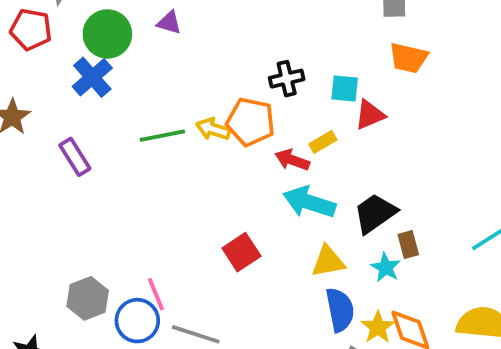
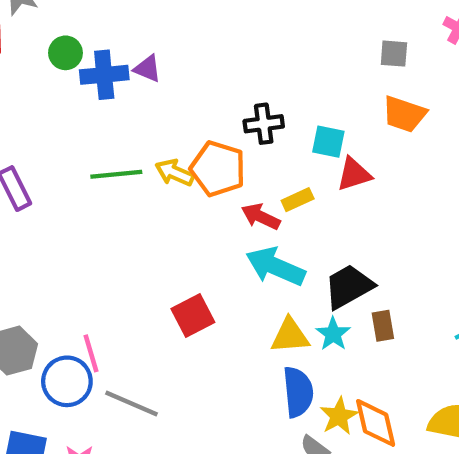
purple triangle: (169, 23) -> (147, 69), moved
green circle: (107, 34) -> (65, 53), size x0.6
blue cross: (92, 77) -> (104, 75), moved, turned 30
cyan star: (386, 268) -> (333, 334), moved

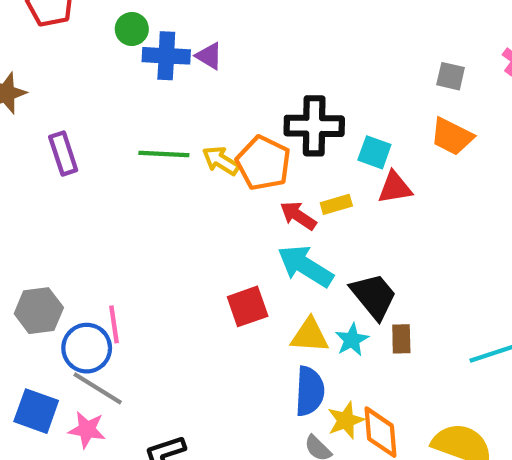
black cross: (264, 124) -> (314, 126), size x1.5
black trapezoid: (349, 287) -> (374, 296), turned 72
red square: (193, 315) -> (248, 306), moved
gray line: (132, 403) -> (98, 388), moved

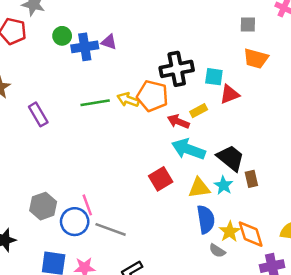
gray line: (98, 388) -> (111, 229), moved

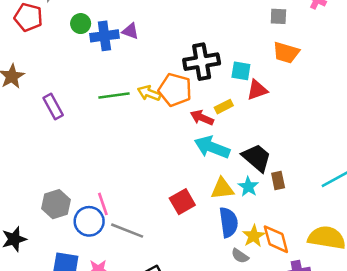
red square: (161, 179) -> (182, 202), moved

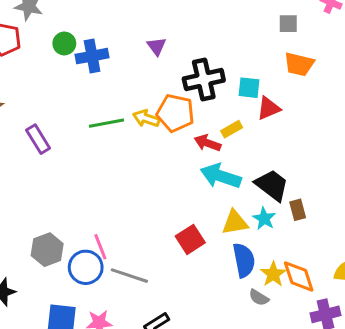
purple triangle: (130, 31) -> (157, 46), moved, turned 36

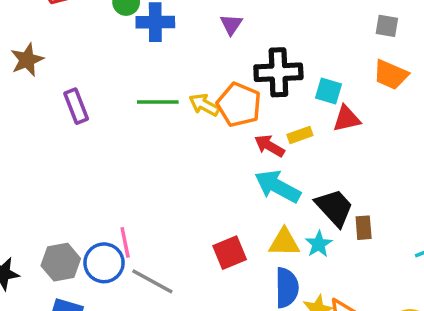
brown rectangle: (298, 210) -> (364, 228), moved
gray hexagon: (47, 250) -> (61, 262), moved

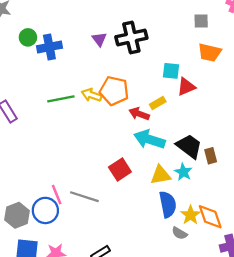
black cross: (278, 72) -> (131, 38), moved
red square: (230, 253) -> (120, 169), moved
gray line: (152, 281) -> (84, 197), moved

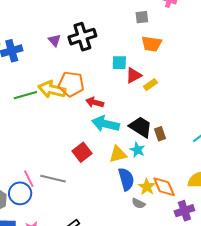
yellow arrow: (92, 95) -> (52, 89), size x1.5
yellow rectangle: (158, 103) -> (150, 85), moved

